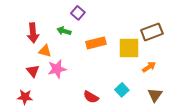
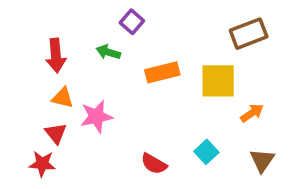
brown rectangle: (152, 32) -> (249, 34), moved
orange triangle: (45, 51) -> (63, 98), moved
red triangle: (33, 71) -> (56, 133), moved

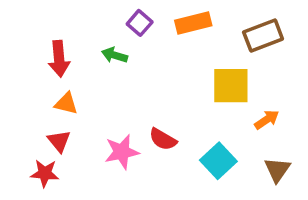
orange rectangle: (162, 72) -> (193, 23), moved
pink star: (96, 116) -> (122, 152), moved
cyan square: (206, 152) -> (218, 161), size x1.4
red semicircle: (154, 164) -> (163, 139), moved

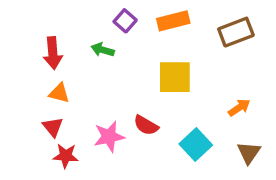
yellow square: (231, 86) -> (175, 77), moved
red star: (45, 173) -> (66, 156), moved

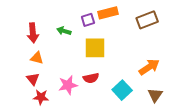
purple square: (125, 21) -> (88, 20), moved, turned 32
yellow square: (175, 77) -> (95, 48), moved
orange arrow: (239, 108) -> (149, 67), size x1.5
red semicircle: (146, 125) -> (91, 78), turned -42

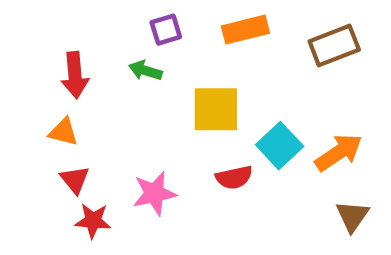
purple square: (88, 20) -> (166, 30), moved
orange triangle: (37, 58) -> (63, 132), moved
red semicircle: (91, 78) -> (234, 177), moved
cyan square: (122, 90) -> (280, 146), moved

